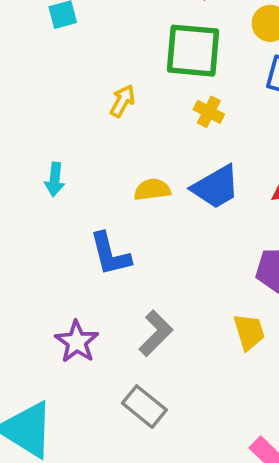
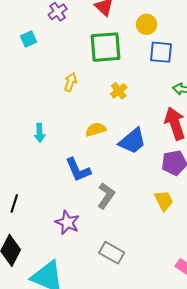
yellow cross: (209, 112) -> (119, 91), moved, turned 35
blue trapezoid: (216, 187) -> (132, 141), moved
gray L-shape: (156, 333) -> (106, 196), moved

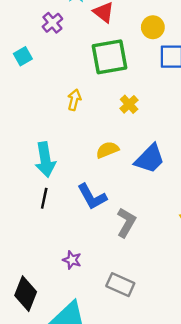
cyan arrow: (40, 133) -> (45, 160), size x1.6
black line: (14, 203) -> (44, 198), moved
purple star: (67, 222) -> (72, 260), moved, size x0.7
gray rectangle: (112, 253) -> (120, 285), moved

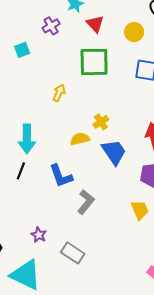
yellow circle: (153, 27) -> (134, 32), moved
yellow cross: (129, 104) -> (101, 122), moved
blue trapezoid: (150, 159) -> (114, 152), turned -88
purple star: (72, 260) -> (39, 235), moved

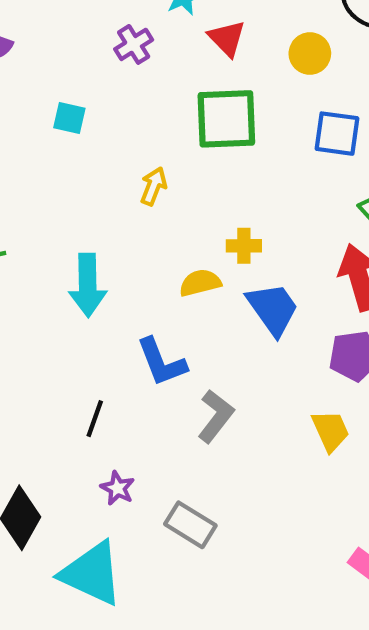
cyan square: (22, 50) -> (69, 118), moved, turned 35
yellow cross: (101, 122) -> (244, 246), turned 35
black line: (21, 171) -> (95, 419), moved

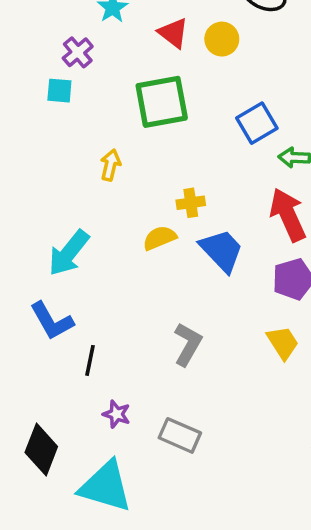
red triangle: (227, 38) -> (173, 33), moved
cyan square: (69, 118) -> (59, 91), moved
blue square: (337, 134) -> (257, 123), moved, turned -30
cyan arrow: (88, 285) -> (69, 253), turned 48
blue L-shape: (161, 362) -> (52, 321), moved

